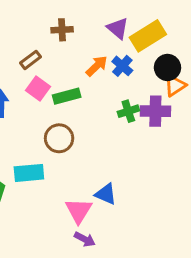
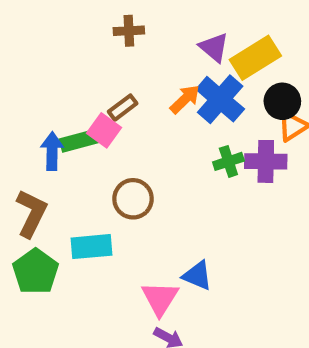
brown cross: (62, 30) -> (129, 31), moved
brown rectangle: (30, 60) -> (123, 108), moved
blue cross: (122, 66) -> (220, 99), size x1.6
green rectangle: (67, 96) -> (79, 141), moved

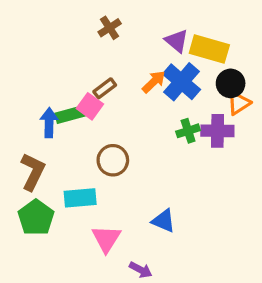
brown cross: (129, 31) -> (110, 28), turned -30
yellow rectangle: (255, 58) -> (209, 49), turned 48
pink triangle: (160, 298) -> (106, 239), moved

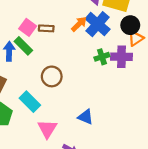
brown rectangle: (105, 88) -> (46, 28), turned 40
pink square: (90, 106) -> (28, 27), moved
green rectangle: (70, 114) -> (23, 46), turned 60
cyan rectangle: (80, 198) -> (30, 102), turned 50

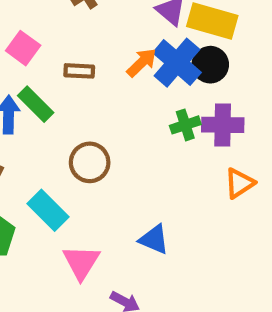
black circle: (130, 25) -> (210, 65), moved
pink square: (28, 27) -> (23, 48), moved
orange triangle: (136, 38) -> (239, 183), moved

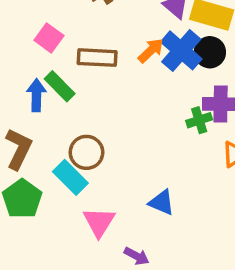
brown rectangle: (79, 71) -> (97, 58), size x1.5
green cross: (185, 125) -> (199, 120), moved
brown circle: (90, 162) -> (86, 152), moved

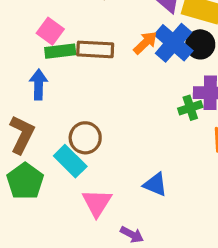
green rectangle: (60, 86) -> (60, 51), moved, turned -52

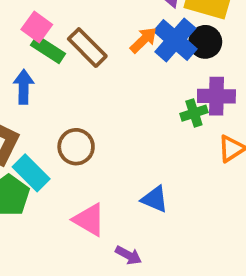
brown rectangle: (95, 49) -> (87, 48), turned 42
green rectangle: (60, 51) -> (48, 49), turned 40
cyan rectangle: (70, 161) -> (31, 173), moved
pink triangle: (97, 203) -> (89, 220), turned -32

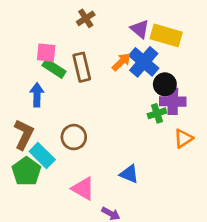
pink square: (37, 27) -> (46, 53), turned -30
black circle: (205, 42) -> (165, 84), moved
brown rectangle: (87, 48) -> (82, 67), turned 32

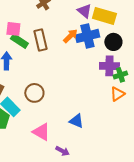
blue cross: (144, 62) -> (87, 36), turned 35
black circle: (165, 84) -> (113, 42), moved
green cross: (157, 113) -> (120, 75), moved

